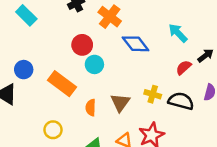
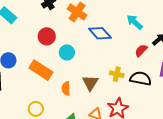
red circle: (82, 45) -> (47, 36), moved

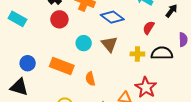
red circle: (47, 36) -> (59, 19), moved
red semicircle: (141, 50) -> (149, 28), moved
brown triangle: (90, 83) -> (109, 44), moved

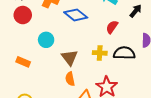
brown triangle: (109, 44) -> (70, 57), moved
orange rectangle: (62, 66) -> (23, 62), size x0.6
orange semicircle: (90, 79) -> (70, 79), moved

